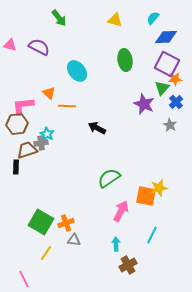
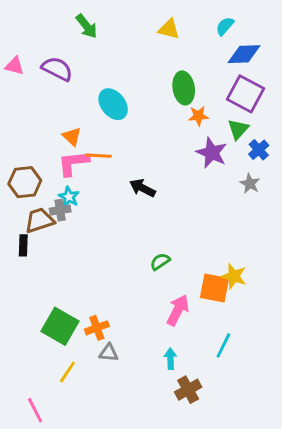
orange star: (175, 79) -> (198, 116), moved
pink L-shape: (23, 106) -> (73, 163), moved
green semicircle: (109, 178) -> (160, 262), size x0.6
yellow star: (159, 188) -> (234, 276), turned 30

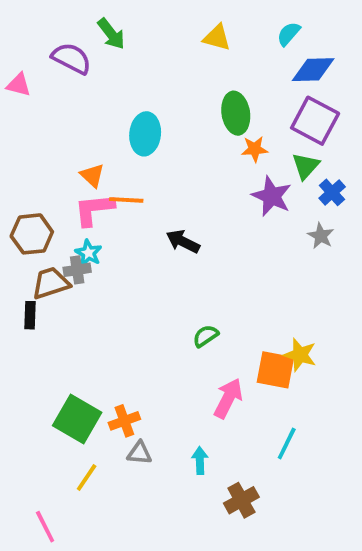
purple semicircle: (57, 69) -> (71, 58), moved
cyan ellipse: (113, 104) -> (145, 134), turned 44
cyan arrow: (170, 359) -> (200, 461), moved

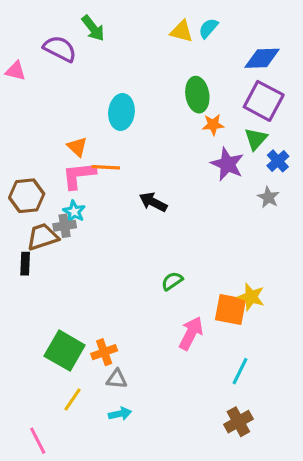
cyan semicircle: (289, 34) -> (208, 28), moved
cyan arrow: (200, 461) -> (120, 414), moved, turned 80
brown cross: (241, 500) -> (238, 422), moved

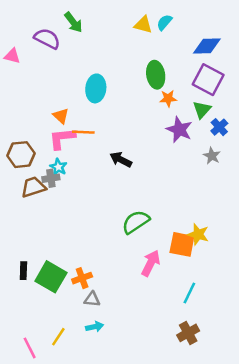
black rectangle: (25, 264) -> (23, 271), moved
green semicircle: (172, 281) -> (136, 222), size x1.6
yellow line: (72, 400) -> (58, 337), moved

